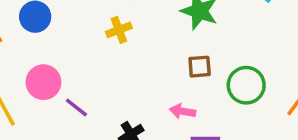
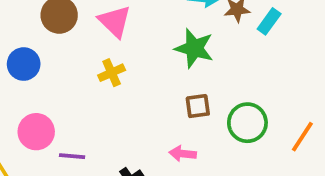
purple line: (76, 108) -> (72, 156), turned -30

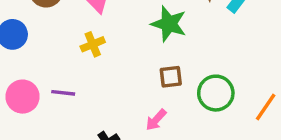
pink arrow: (183, 154) -> (156, 120), turned -55
purple line: (72, 156) -> (63, 93), moved

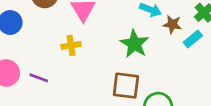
brown square: (171, 77) -> (126, 86), size x1.5

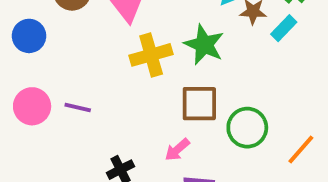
yellow cross: (71, 45) -> (151, 55), moved, size x1.5

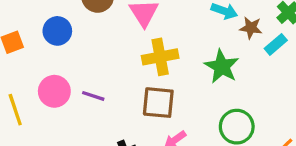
green star: (204, 45) -> (222, 66), moved
brown square: (199, 104) -> (158, 103), moved

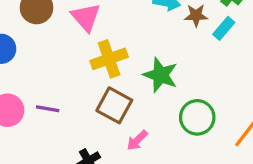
green star: (222, 66) -> (160, 75), moved
brown square: (158, 103) -> (114, 105), turned 32

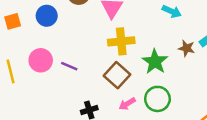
brown star: (196, 15) -> (187, 48), moved
green circle: (197, 117) -> (157, 99), moved

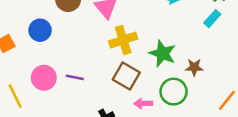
brown star: (187, 48) -> (194, 67), moved
pink arrow: (127, 104) -> (143, 103), turned 42

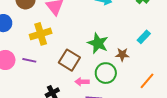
cyan rectangle: (212, 19) -> (144, 37), moved
yellow cross: (123, 40) -> (41, 34), moved

